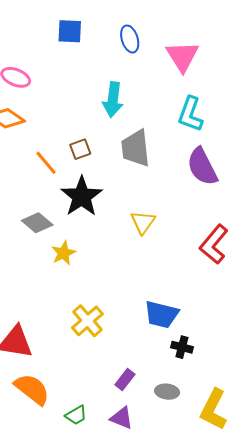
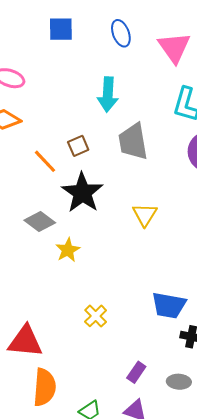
yellow cross: (88, 321) -> (96, 316), size x0.7
orange semicircle: (32, 389) -> (44, 387), turned 60

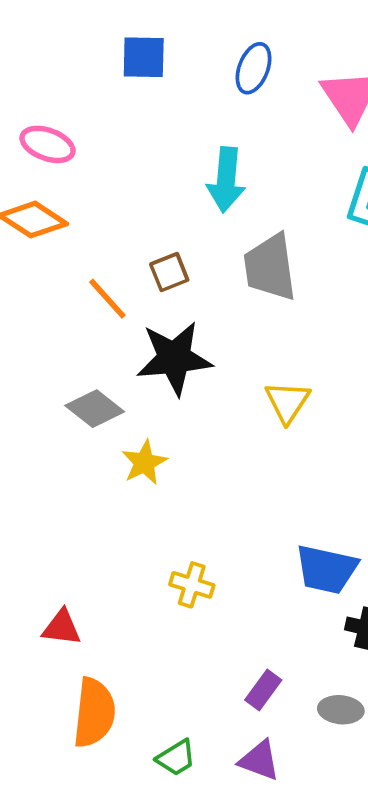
blue ellipse: (121, 33) -> (254, 68), turned 40
black star: (82, 193) -> (174, 358), turned 30
yellow cross: (96, 316) -> (192, 585), turned -30
red triangle: (25, 341) -> (62, 628), size x0.6

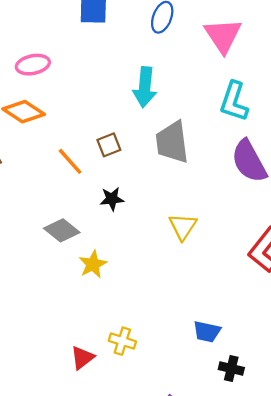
pink ellipse: (48, 144) -> (33, 65), turned -32
black star: (174, 358) -> (112, 199), size x0.5
blue trapezoid: (327, 569) -> (207, 332), size x0.7
red triangle: (62, 628) -> (82, 358), moved, turned -45

